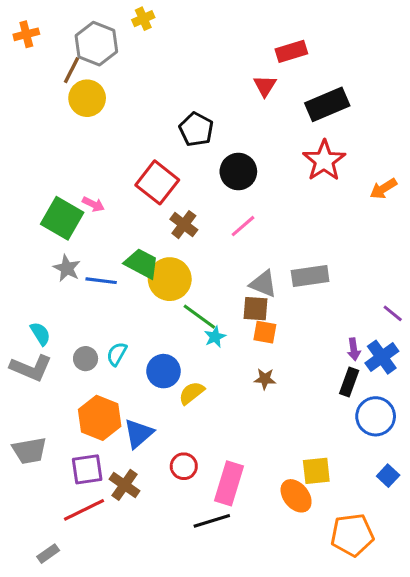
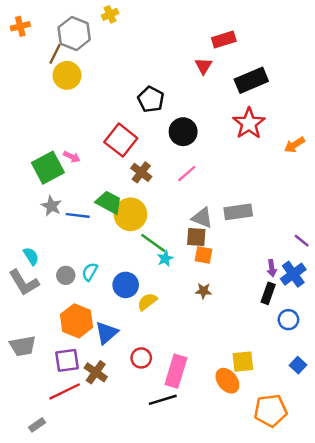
green square: (62, 218) -> (48, 168), turned 32
gray L-shape: (31, 368) -> (24, 283), turned 36
blue circle: (376, 416) -> (288, 320), size x0.7

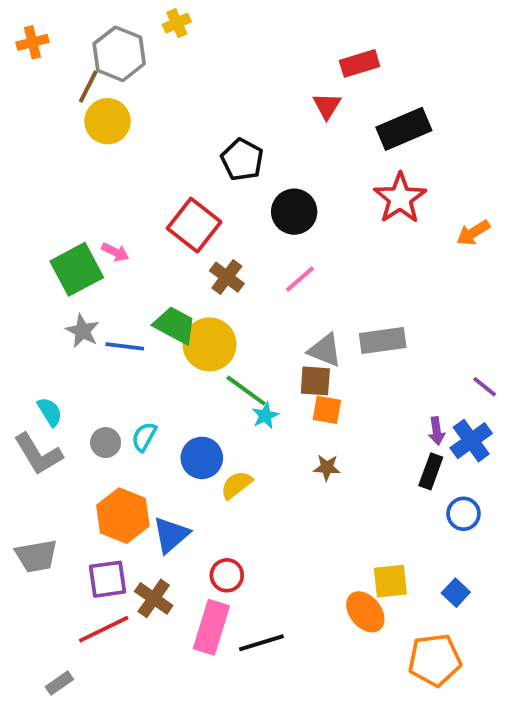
blue square: (298, 365) -> (456, 593), moved
pink rectangle: (176, 371) -> (211, 627), moved

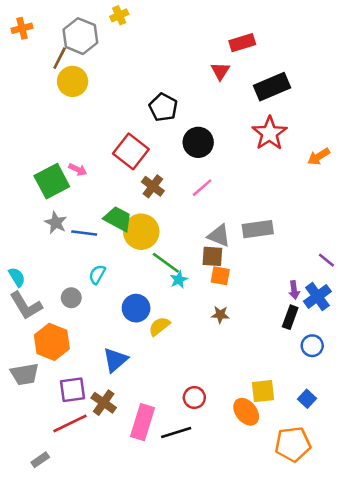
cyan semicircle: (50, 412) -> (17, 277), moved
cyan semicircle: (144, 437) -> (97, 274), moved
orange hexagon: (123, 516) -> (52, 342), moved
red circle: (227, 575) -> (194, 398), moved

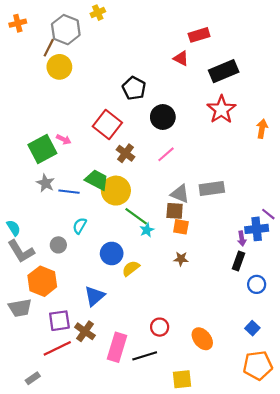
red triangle: (220, 71) -> (181, 58), turned -35
orange arrow: (319, 157) -> (262, 129), turned 132
blue cross: (317, 296) -> (257, 229), moved, turned 30
yellow square: (263, 391) -> (182, 379), moved
orange pentagon: (293, 444) -> (258, 365), moved

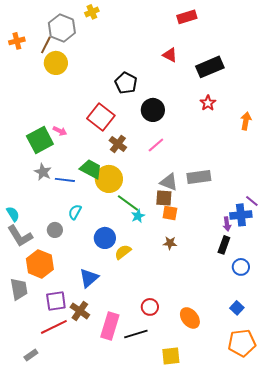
orange cross: (18, 23) -> (17, 41), moved
red rectangle: (199, 35) -> (187, 17), moved
red star: (221, 110) -> (208, 103), size x0.6
gray trapezoid: (20, 308) -> (19, 289), turned -90

